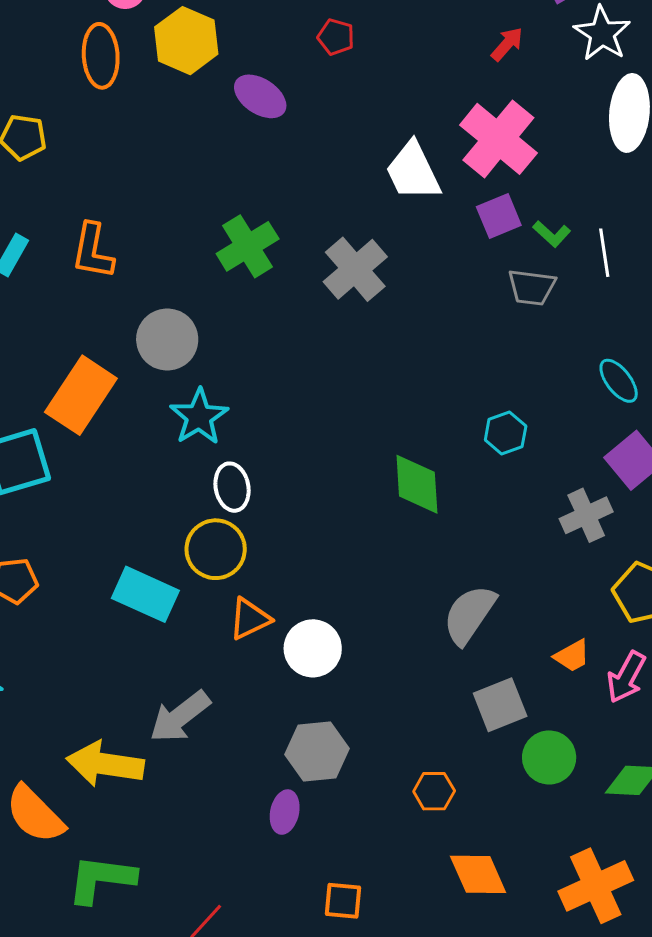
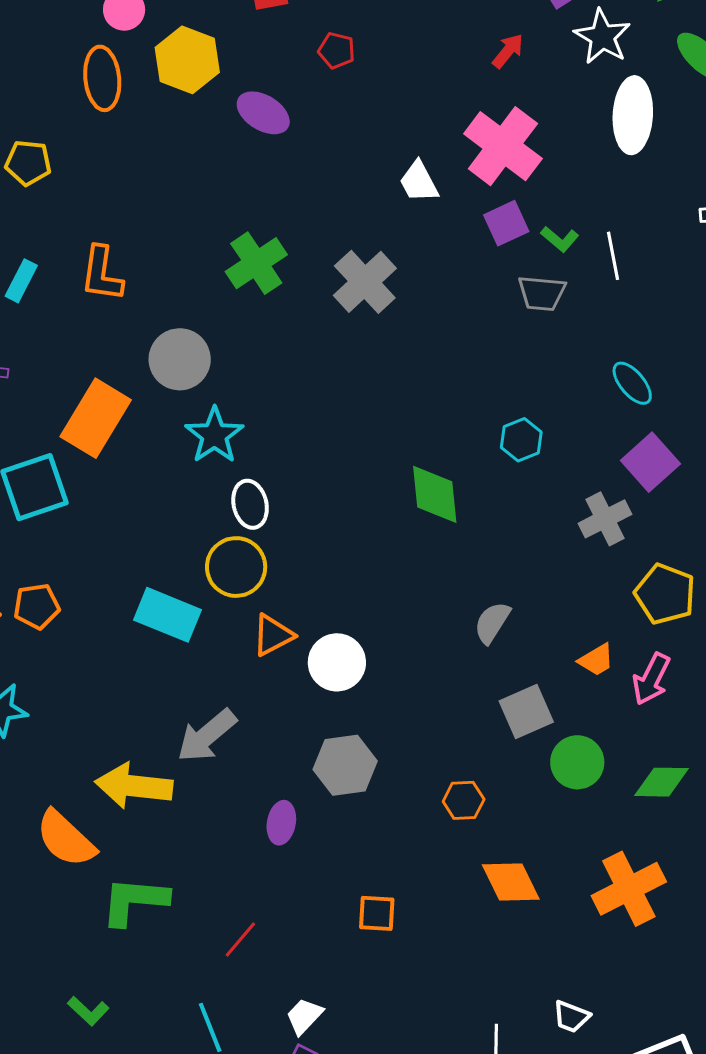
white trapezoid: (413, 171) -> (419, 182), size x0.7
gray semicircle: (469, 615) -> (492, 623), size x0.7
purple ellipse: (285, 812) -> (281, 823), moved

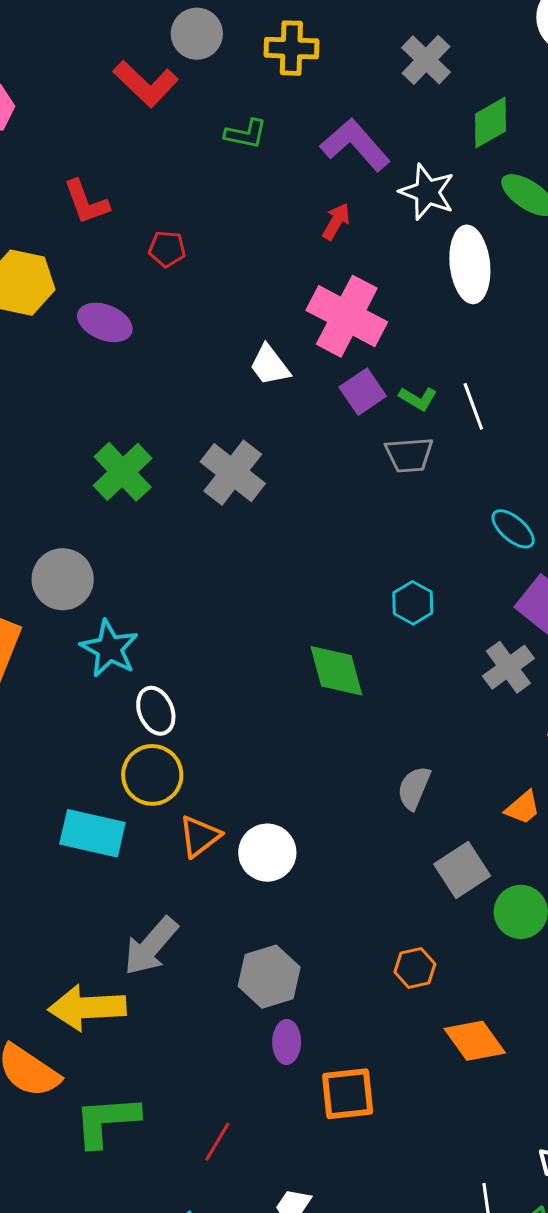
gray hexagon: (345, 765) -> (269, 977), moved
purple ellipse: (281, 823) -> (287, 1042), moved
orange square: (377, 913) -> (348, 1094), size x1.4

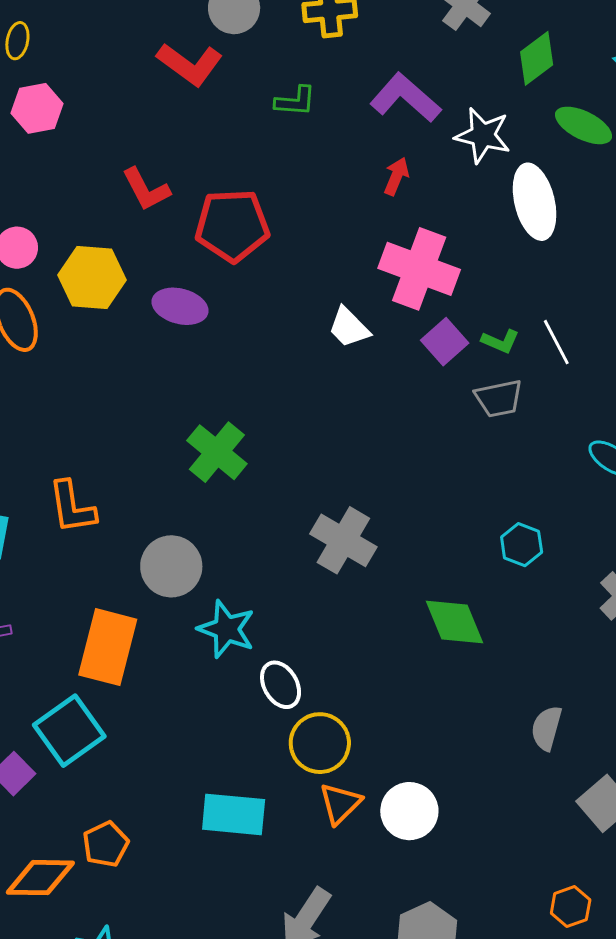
red pentagon: (167, 249) -> (232, 225), size x2.0
gray cross: (233, 473) -> (343, 540), moved
yellow circle: (152, 775) -> (320, 743), moved

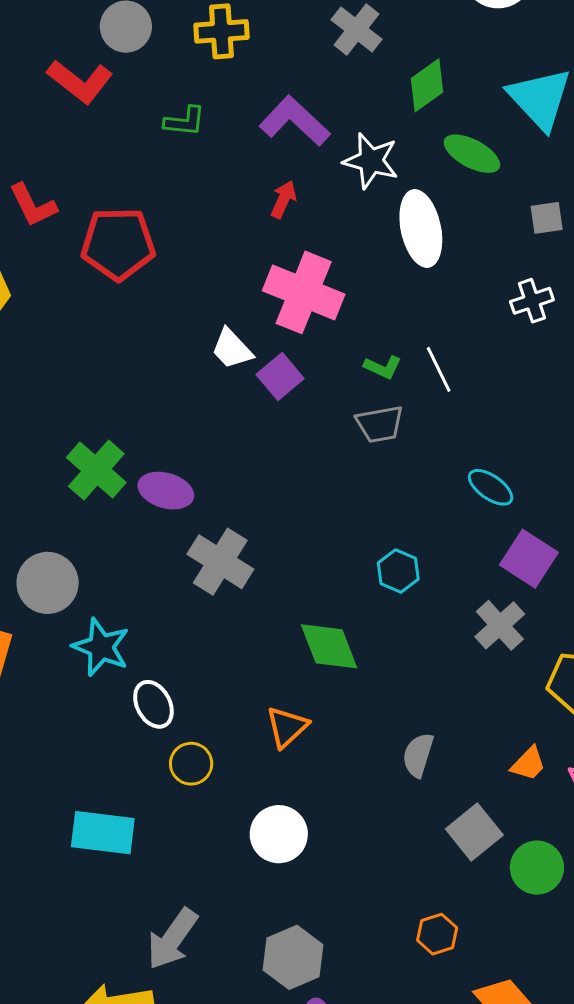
purple ellipse: (180, 306) -> (166, 491), moved
purple square: (445, 342) -> (280, 377), moved
yellow circle: (320, 743) -> (191, 764), size x0.7
orange triangle: (340, 804) -> (287, 727), moved

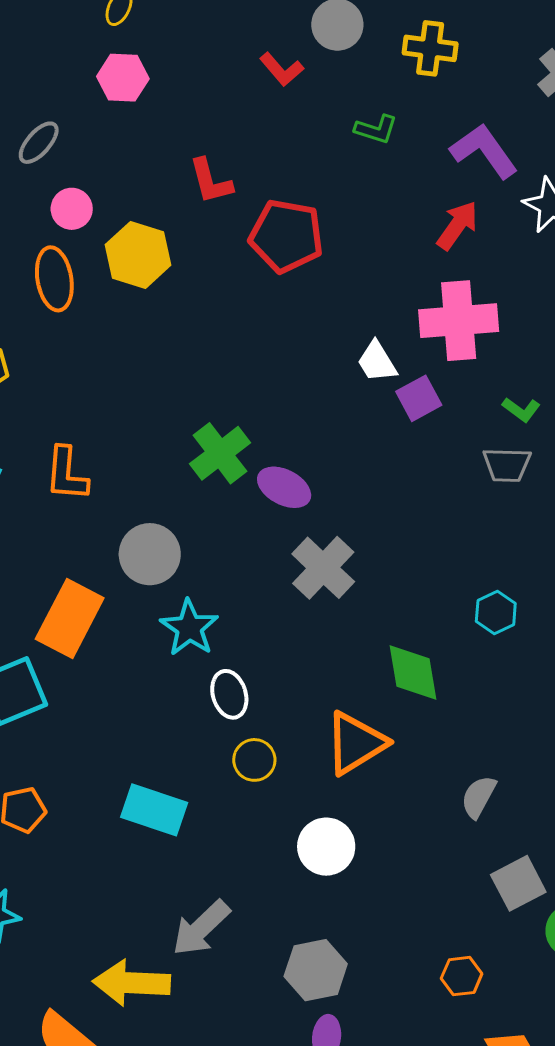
red L-shape: (80, 81) -> (282, 69), size x0.7
red arrow: (283, 199) -> (457, 225), size x1.4
pink cross: (304, 292) -> (459, 321), turned -38
orange triangle: (287, 727) -> (356, 743), size x1.5

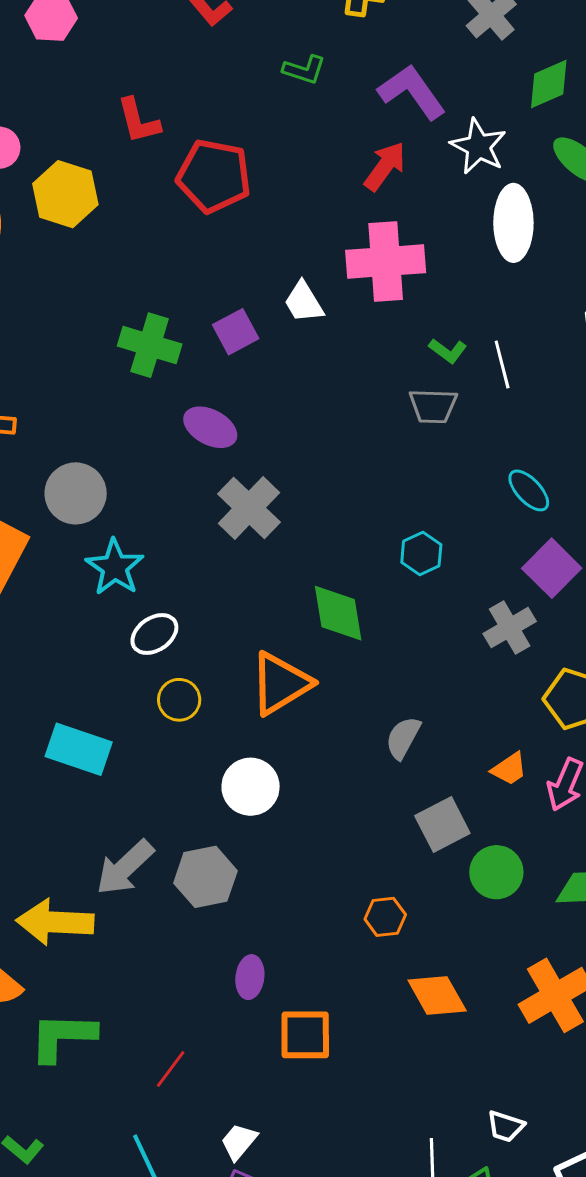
purple square: (419, 398) -> (236, 332), moved
green cross: (220, 453) -> (150, 345), moved, turned -36
white ellipse: (229, 694) -> (154, 634), turned 72
gray hexagon: (316, 970) -> (205, 877), moved

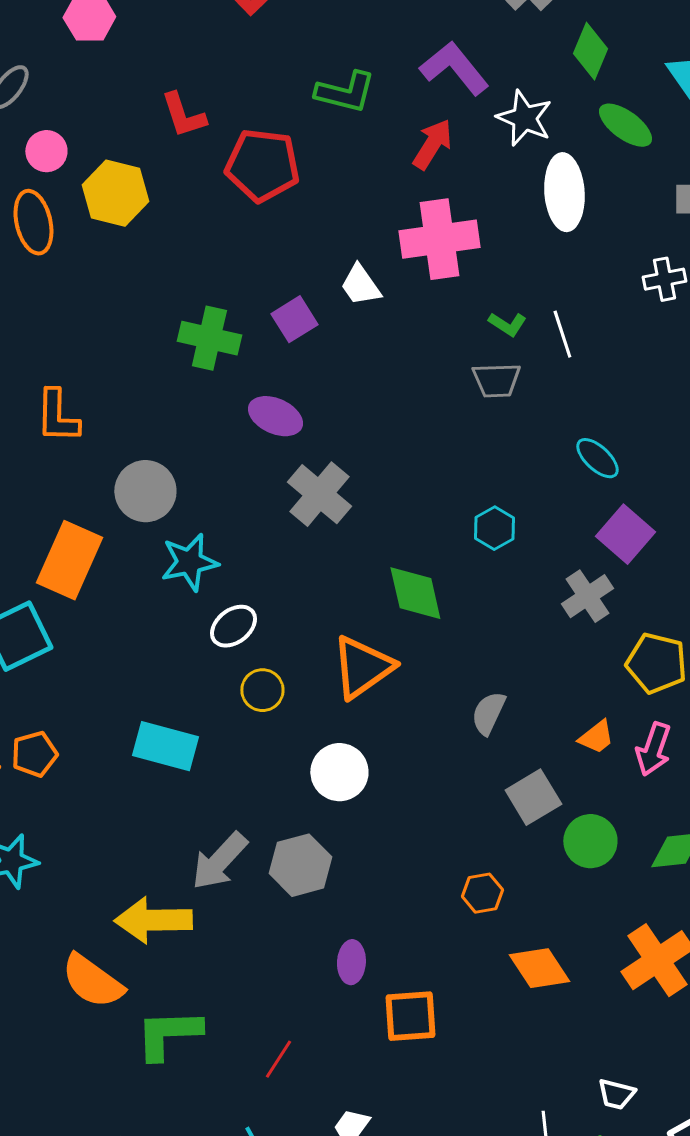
green L-shape: (304, 70) -> (345, 92), moved, size x1.4
green diamond: (549, 84) -> (590, 51), turned -40
cyan star: (115, 567) -> (189, 562), turned 30

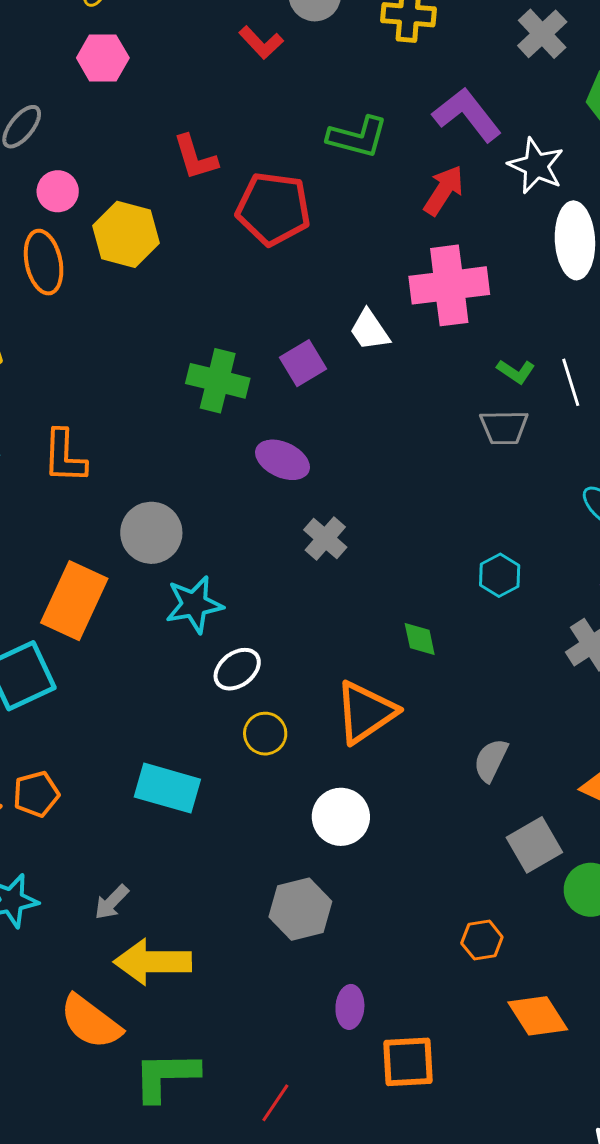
gray cross: (319, 494) -> (325, 539), size x0.7
green diamond: (415, 593) -> (420, 639), size x0.6
gray arrow: (219, 861) -> (112, 902), moved, size x0.6

